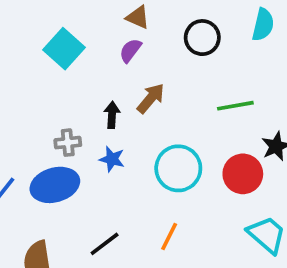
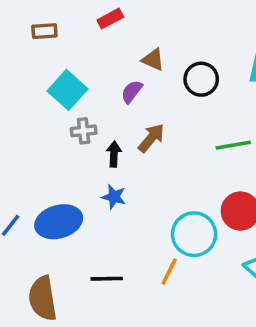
brown triangle: (138, 17) -> (153, 60), moved
gray cross: (68, 143) -> (84, 131), moved
cyan circle: (178, 168) -> (194, 234), moved
black line: (105, 244) -> (107, 279), turned 36

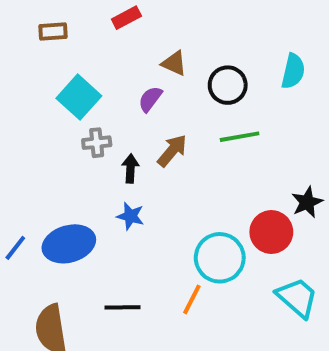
green line: (233, 145) -> (240, 137), moved

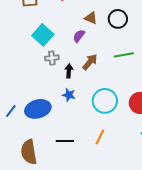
black circle: (228, 85) -> (118, 19), moved
cyan circle: (220, 258) -> (105, 101), moved

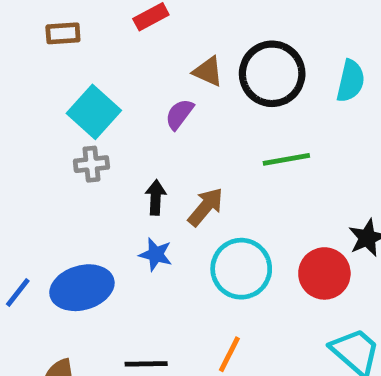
black circle: (118, 19) -> (272, 74), size x1.4
gray cross: (52, 58) -> (91, 164), moved
brown arrow: (90, 62) -> (206, 207), moved

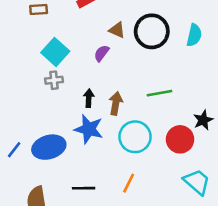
green line: (286, 159) -> (159, 93), moved
brown arrow: (206, 207) -> (116, 103), turned -30
blue star: (156, 254) -> (89, 129), size x1.6

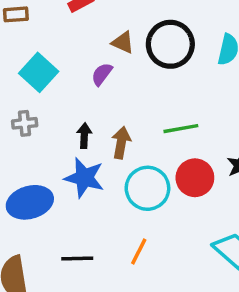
gray cross: (54, 80) -> (25, 123), moved
red circle: (180, 139) -> (195, 178), moved

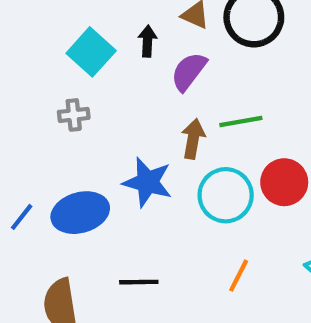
purple semicircle: (102, 74) -> (189, 72), moved, size x1.4
green line: (181, 129) -> (241, 121), moved
black arrow: (84, 136) -> (147, 41), moved
orange line: (139, 251) -> (239, 276), moved

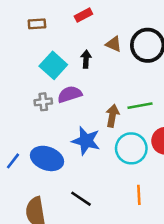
purple semicircle: (189, 72) -> (70, 94), moved, turned 35
blue ellipse: (80, 213) -> (47, 158), turned 36
orange line: (239, 276) -> (139, 195), turned -30
black line: (139, 282) -> (81, 199), turned 35

